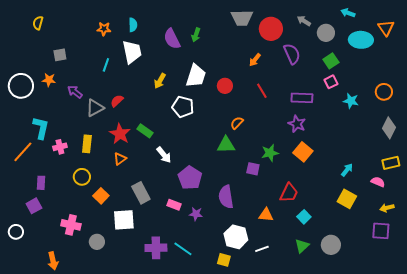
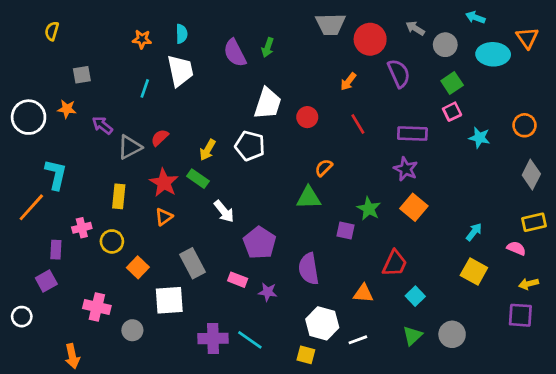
yellow arrow: (160, 81) -> (208, 150), moved
pink cross: (60, 147) -> (82, 228), moved
green star: (270, 153) -> (369, 209), turned -30

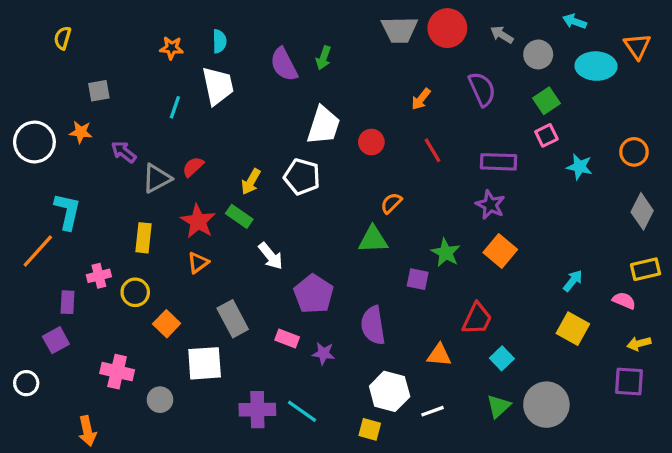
red circle: (370, 39) -> (447, 28), moved
gray circle: (452, 334) -> (546, 405), size x1.4

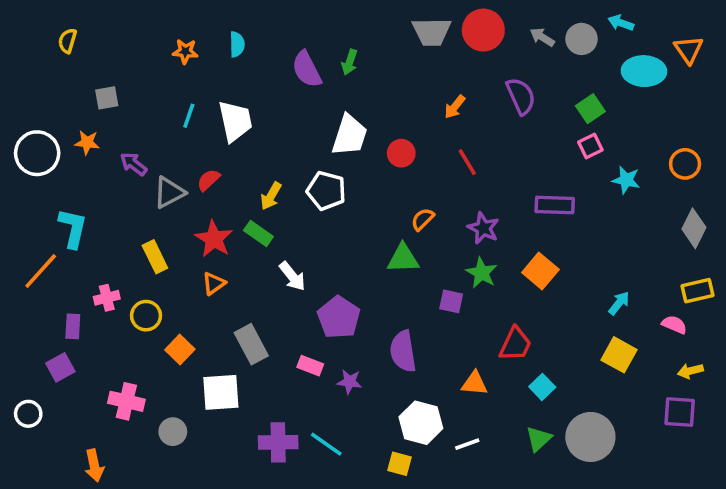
gray circle: (538, 54) -> (581, 39), moved
white trapezoid: (218, 86) -> (235, 121), moved
purple rectangle: (499, 162) -> (555, 205), moved
purple star: (490, 205) -> (483, 228), moved
yellow rectangle: (143, 238) -> (155, 257), turned -32

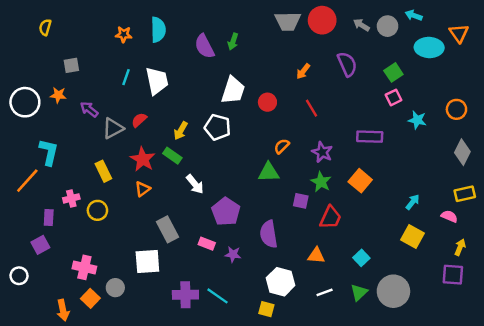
cyan semicircle: (237, 44) -> (158, 30), size x1.5
red trapezoid: (515, 344) -> (330, 217), moved
orange square: (180, 350) -> (90, 298), moved
yellow arrow: (690, 371) -> (460, 247), turned 126
white line: (467, 444) -> (325, 292), moved

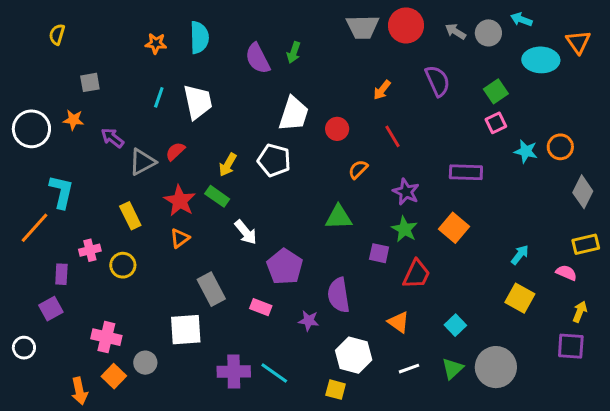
orange circle: (456, 109) -> (560, 147), moved
orange semicircle: (282, 146) -> (358, 169), moved
purple star: (233, 254) -> (309, 321), moved
orange triangle: (316, 256) -> (399, 322), turned 30

